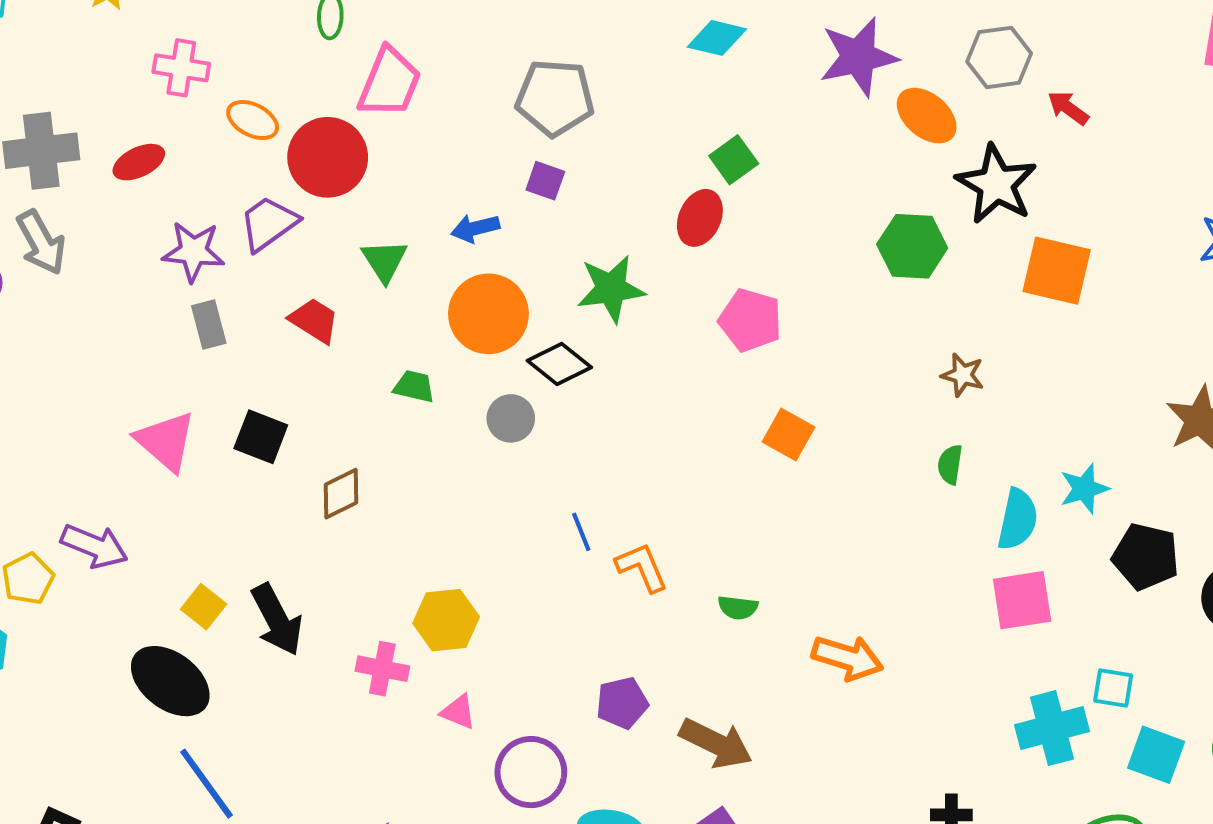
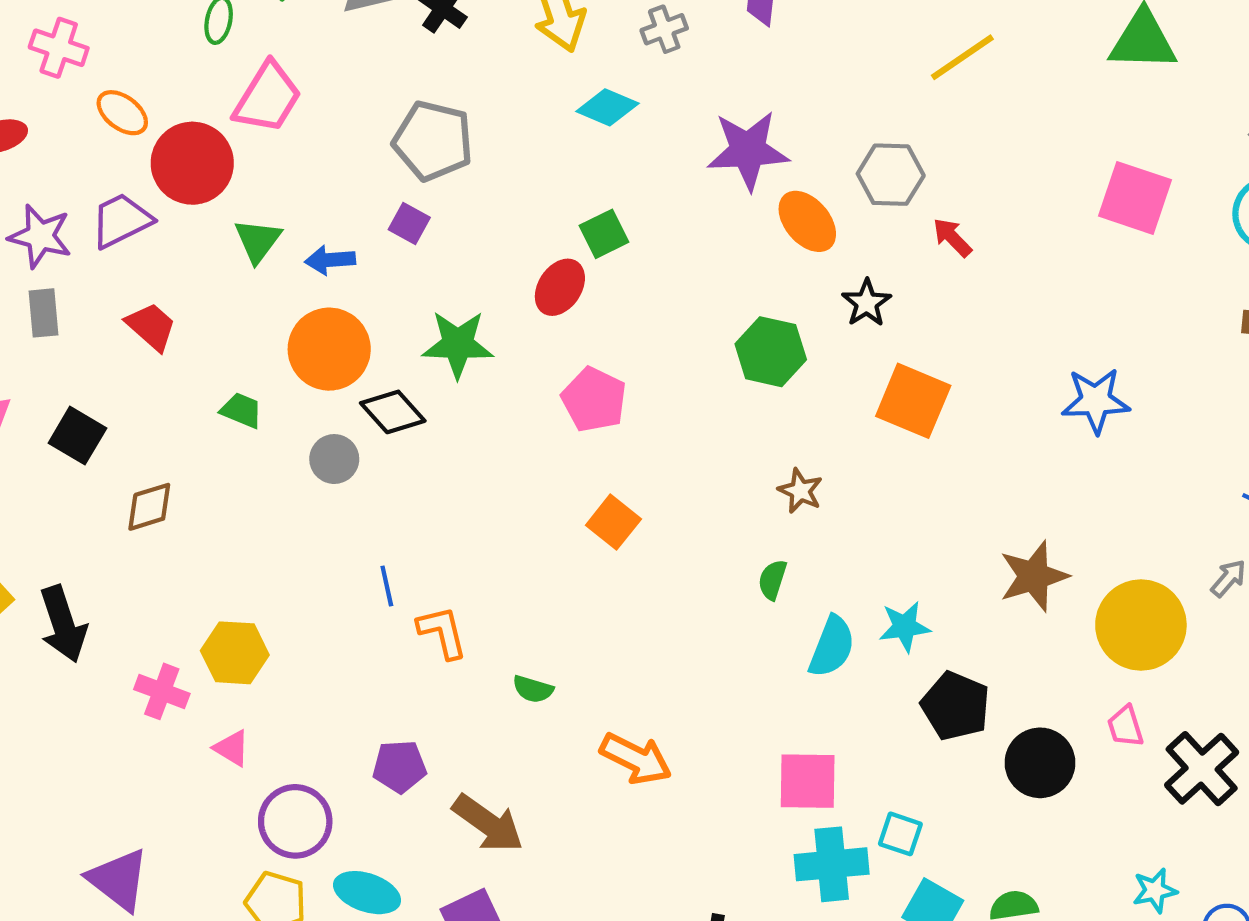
black star: (996, 184) -> (867, 303), size x0.6
green triangle: (384, 261) -> (258, 241), moved
pink square: (1022, 600) -> (808, 781), moved

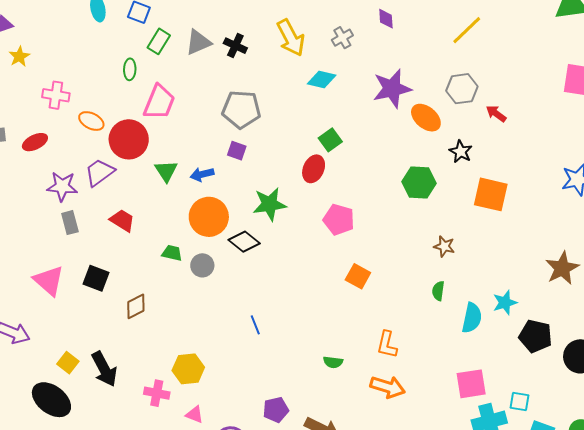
yellow line: (962, 57) -> (467, 30), moved
gray circle: (334, 459) -> (202, 265), moved
orange L-shape: (442, 632) -> (387, 345), moved, turned -144

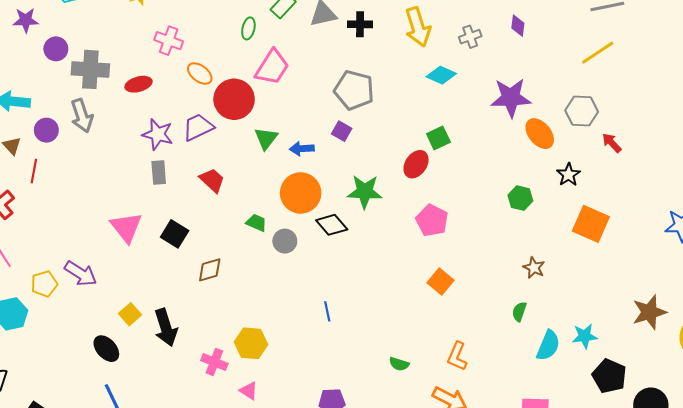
black cross: (235, 46) -> (360, 24), turned -35
green hexagon: (419, 183) -> (520, 198), size x0.7
black ellipse: (51, 400) -> (106, 349), size x0.7

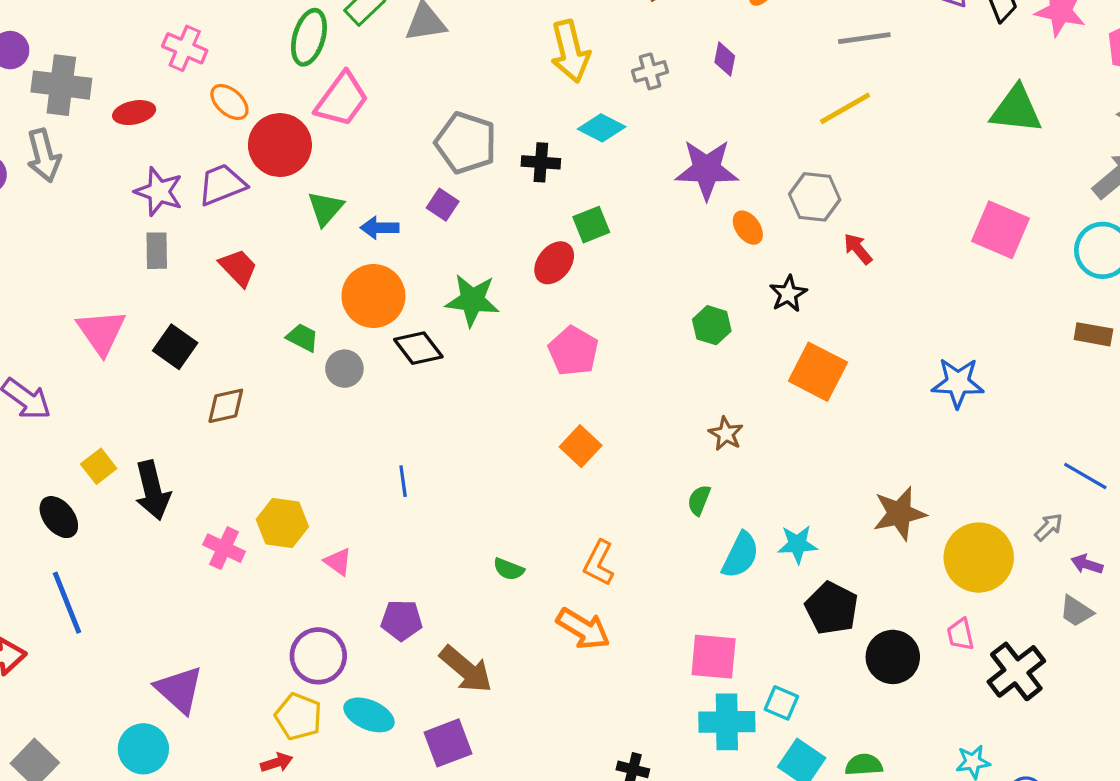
black cross: (360, 24) -> (541, 162), moved
green ellipse: (248, 28) -> (309, 37), size x1.6
orange ellipse: (540, 134) -> (748, 228), size x0.7
pink triangle: (249, 391) -> (338, 562), moved

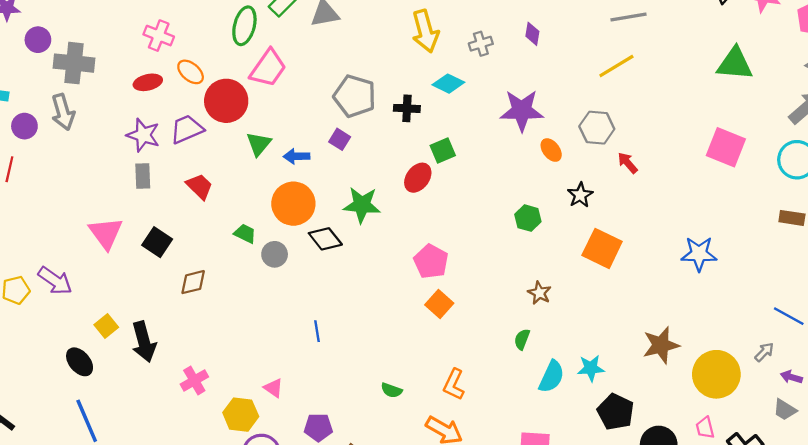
red ellipse: (134, 113) -> (148, 82), moved
pink pentagon: (573, 351) -> (431, 261), moved
yellow hexagon: (282, 523) -> (241, 415), moved
pink cross: (224, 548) -> (194, 380), turned 36

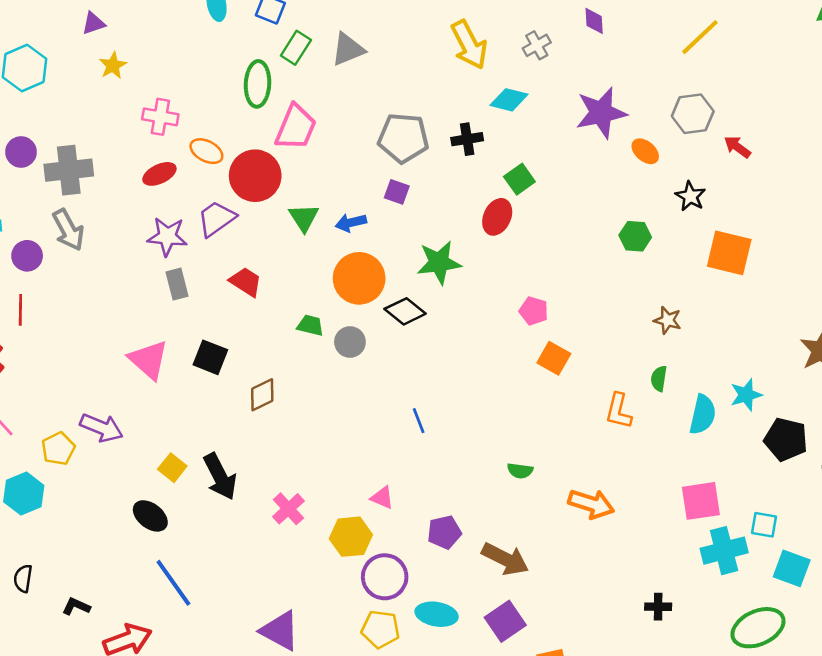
pink pentagon: (431, 261) -> (534, 311), size x0.7
orange L-shape: (454, 384) -> (619, 411), moved

